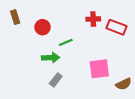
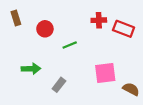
green arrow: (51, 58) -> (31, 69), moved
brown semicircle: (124, 84) -> (131, 89), turned -126

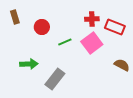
pink square: (105, 73) -> (92, 43), moved, turned -30
gray rectangle: (59, 85) -> (55, 79), size x1.5
brown semicircle: (131, 89) -> (122, 65), moved

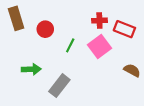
brown rectangle: (15, 17) -> (16, 18), size x1.5
green line: (65, 42) -> (70, 45), turned -40

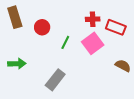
green arrow: (31, 69) -> (17, 64), moved

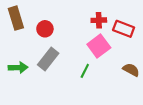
green line: (65, 42) -> (85, 71), moved
gray rectangle: (55, 80) -> (48, 59), moved

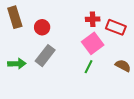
green line: (85, 71) -> (89, 67), moved

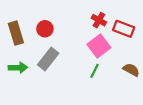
brown rectangle: (15, 17) -> (16, 33), moved
red cross: (93, 19) -> (99, 20), turned 32

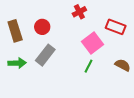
red cross: (99, 20) -> (79, 12), moved, turned 32

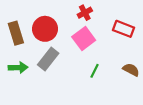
red circle: (42, 27) -> (45, 29), size x1.5
pink square: (92, 43) -> (84, 39), moved

